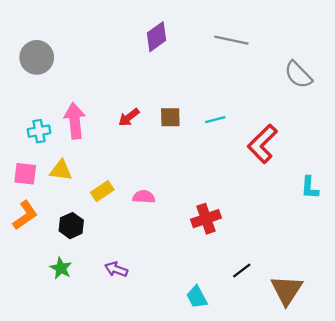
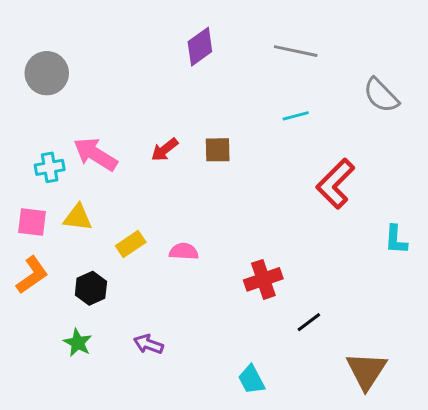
cyan line: (215, 120) -> (296, 116), moved
pink arrow: (75, 121) -> (95, 154), turned -52
black line: (242, 271) -> (309, 322), moved

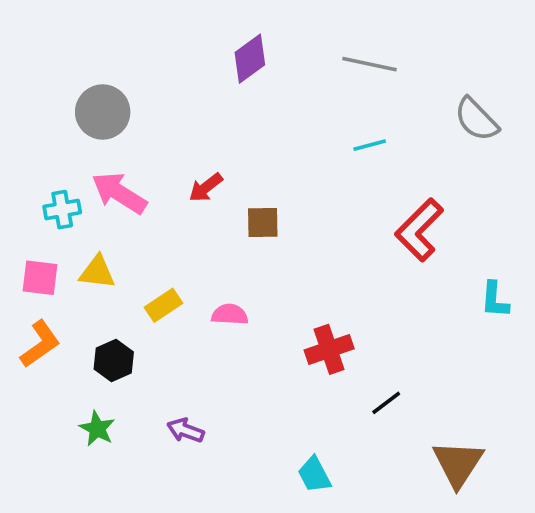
gray circle: (47, 73) -> (103, 112), moved
brown square: (218, 150) -> (263, 222), moved

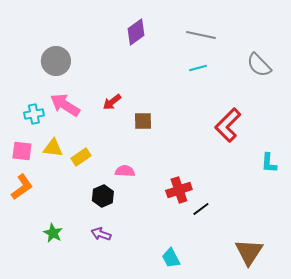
cyan line: (370, 145) -> (198, 68), moved
yellow rectangle: (163, 305) -> (81, 157), moved
black hexagon: (114, 360) -> (103, 196), moved
black line: (386, 403) -> (201, 209), moved

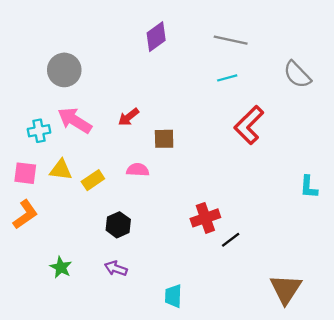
red L-shape: (228, 125) -> (249, 125), moved
pink semicircle: (125, 171) -> (138, 170), moved
cyan trapezoid: (171, 258) -> (173, 296), moved, turned 30

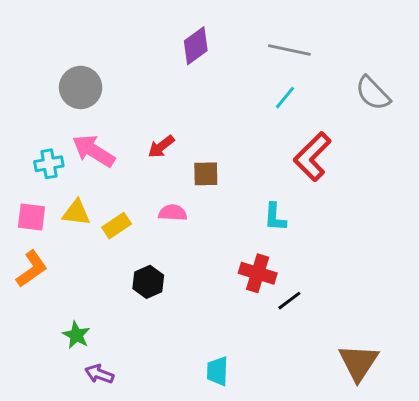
cyan line: (227, 78) -> (285, 98), turned -36
cyan L-shape: (309, 187) -> (275, 217), moved
red cross: (205, 218) -> (258, 273), turned 36
purple arrow: (116, 268) -> (99, 374), moved

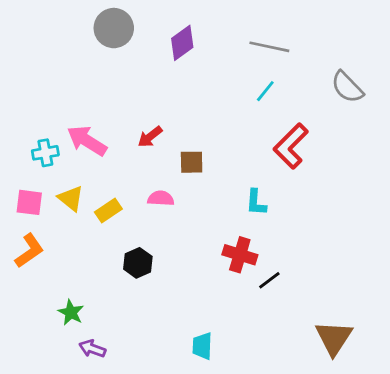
gray circle: (81, 87) -> (114, 28), moved
yellow triangle: (76, 213) -> (71, 198), turned 32

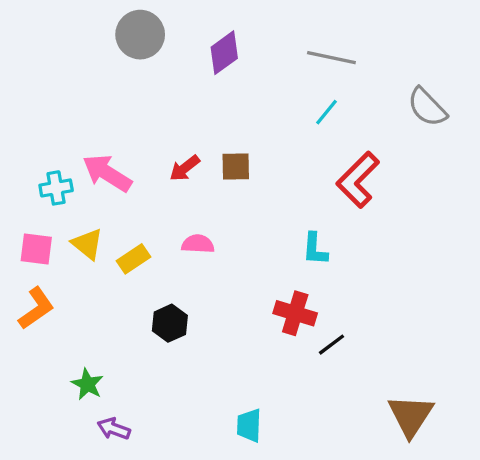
brown square: (192, 162) -> (236, 167), moved

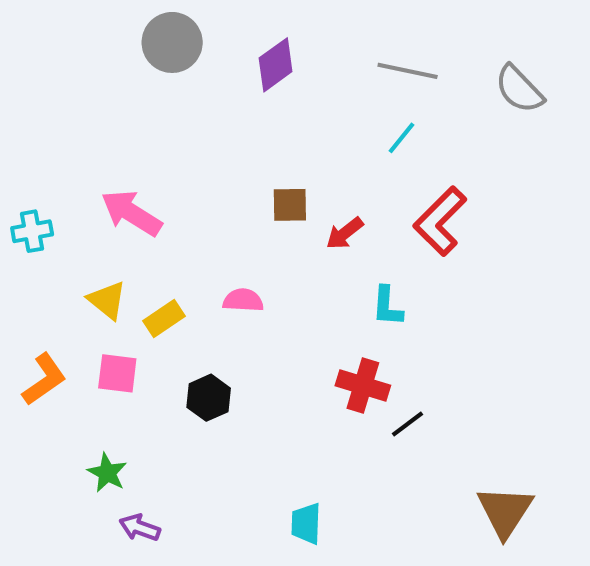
gray semicircle: (427, 107) -> (519, 89), moved
red arrow: (185, 168) -> (345, 233), moved
cyan cross: (56, 188) -> (32, 231), moved
pink square: (36, 249) -> (117, 373), moved

